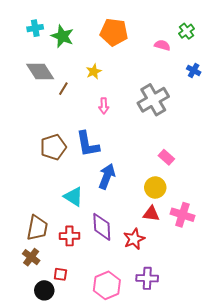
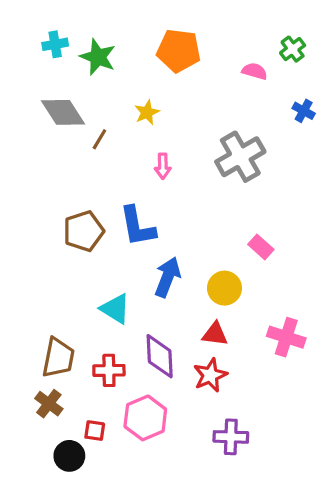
yellow circle: (155, 188) -> (224, 288), moved
red triangle: (151, 214) -> (215, 334), moved
pink hexagon: (107, 285) -> (145, 418), moved

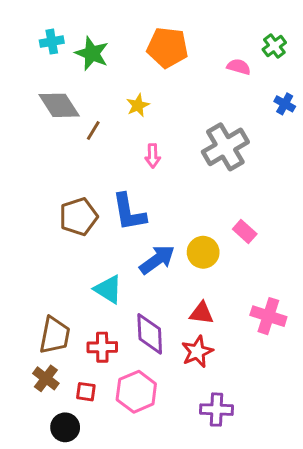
blue arrow: (167, 277) -> (157, 260), turned 33
yellow circle: (224, 288) -> (203, 252), moved
red square: (95, 431) -> (86, 392), moved

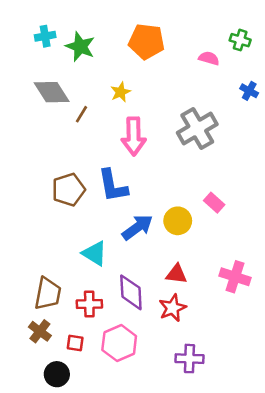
green cross: (274, 46) -> (240, 40), turned -36
pink arrow: (153, 156) -> (134, 136), size x1.8

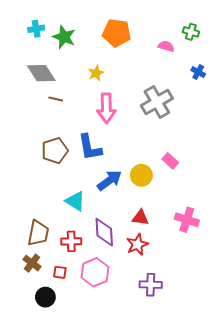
brown line: (82, 114) -> (56, 99), moved, turned 72

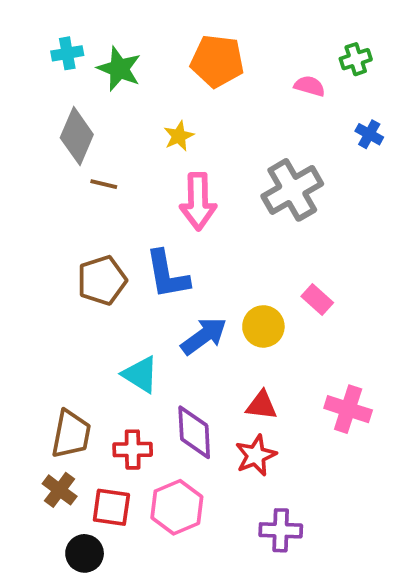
green cross: (191, 32) -> (356, 59), turned -35
gray diamond: (41, 73) -> (77, 136), turned 56
red square: (60, 272) -> (111, 507), size x1.5

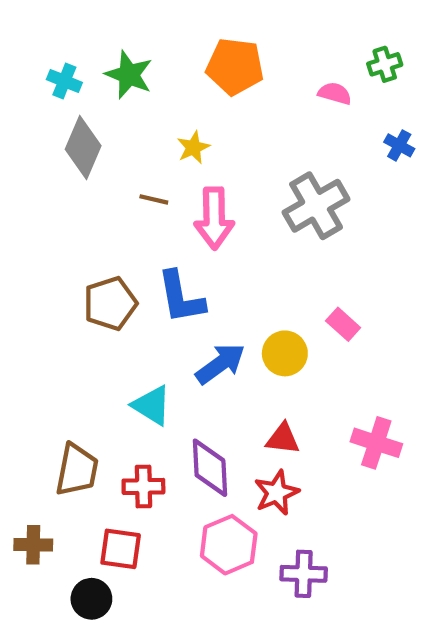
cyan cross: (67, 53) -> (64, 81), moved, turned 32
brown line: (104, 184) -> (154, 199), moved
brown cross: (60, 490) -> (33, 545), moved, turned -36
pink hexagon: (177, 507) -> (229, 545), moved

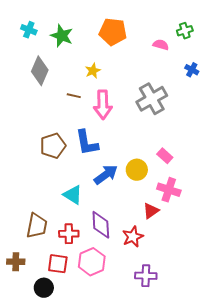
cyan cross: (64, 81) -> (29, 30), moved
red triangle: (283, 439) -> (151, 211), moved, turned -42
pink cross: (376, 443) -> (169, 190), moved
pink hexagon: (229, 545) -> (92, 262), moved

